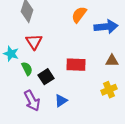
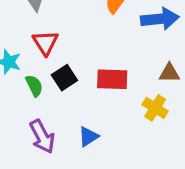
black square: (46, 77) -> (64, 78), moved
yellow cross: (109, 90) -> (155, 108), moved, turned -35

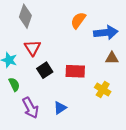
brown triangle: (169, 73) -> (112, 58), moved
green semicircle: (34, 86) -> (14, 84), moved

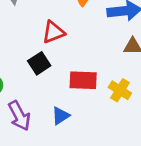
red triangle: (33, 48) -> (53, 32), moved, turned 42
red rectangle: (75, 71) -> (83, 80), moved

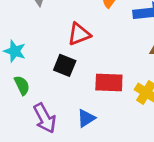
black square: (39, 63) -> (65, 65), turned -35

